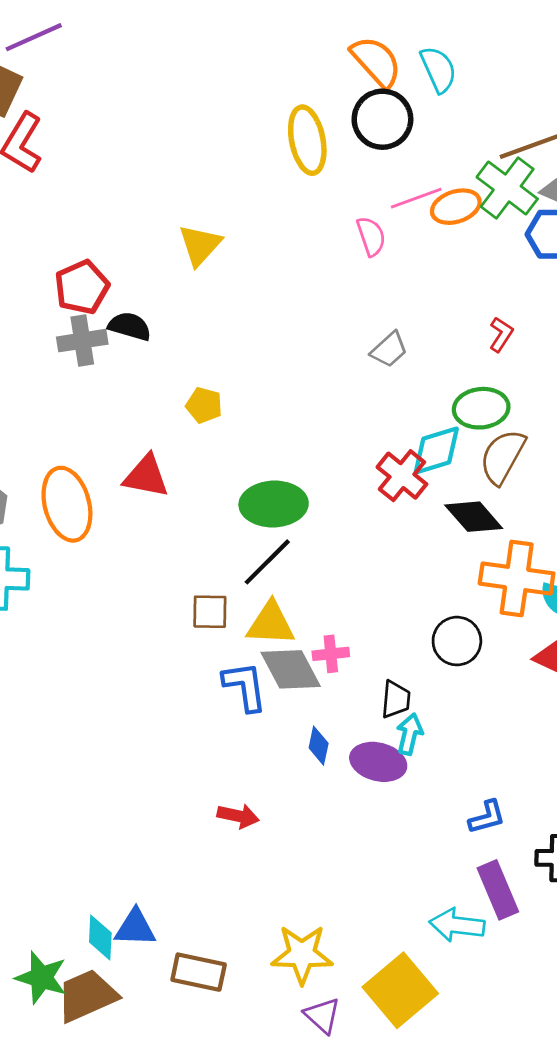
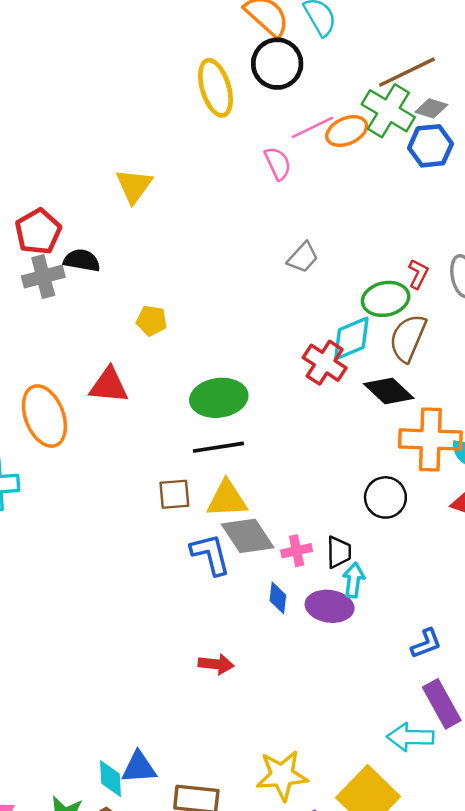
red L-shape: (501, 334) -> (418, 274), moved
black line: (267, 562) -> (218, 447), turned 42
pink cross: (331, 654) -> (297, 551), moved

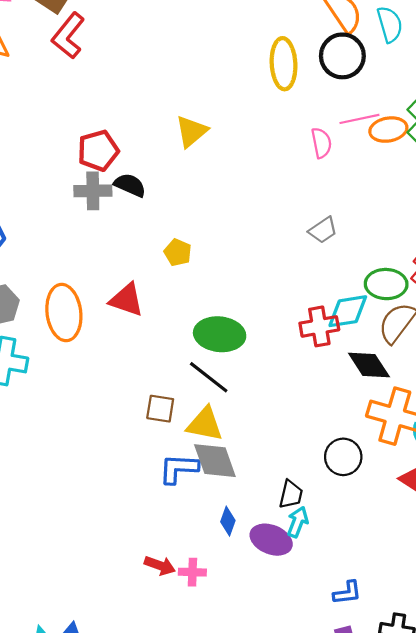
red cross: (325, 363) -> (319, 326), turned 33
black line: (218, 447) -> (209, 377), turned 33
pink cross: (297, 551) -> (192, 572), moved
blue L-shape: (210, 554) -> (179, 469), turned -87

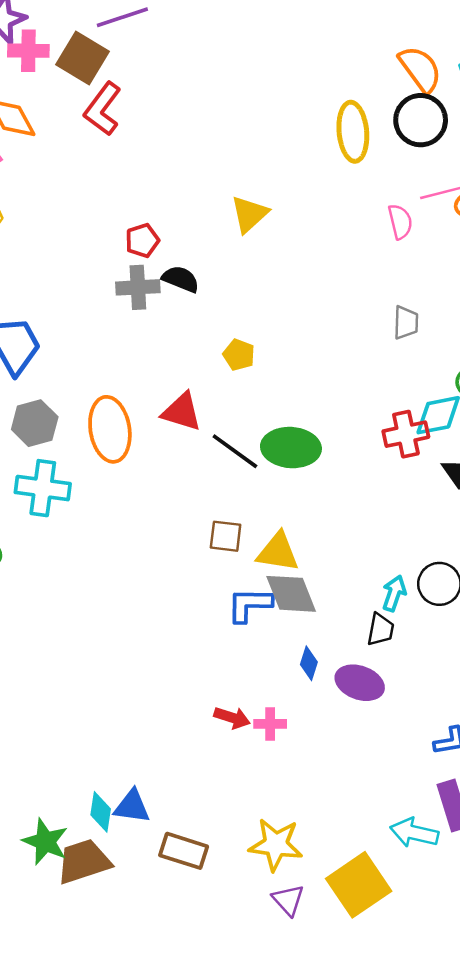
red pentagon: (98, 151) -> (142, 241), size x0.7
gray trapezoid: (323, 230) -> (406, 323), turned -52
black line: (209, 377) -> (235, 451), moved
cyan arrow: (298, 522) -> (394, 593), moved

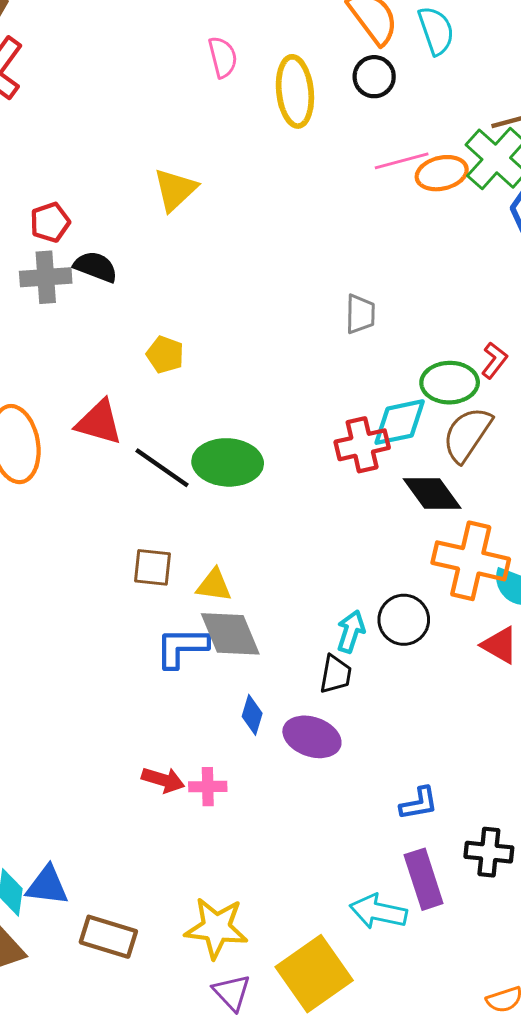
black circle: (421, 120) -> (374, 77), size x0.7
pink semicircle: (400, 222) -> (223, 57), moved
yellow triangle: (278, 552) -> (214, 585), size x0.7

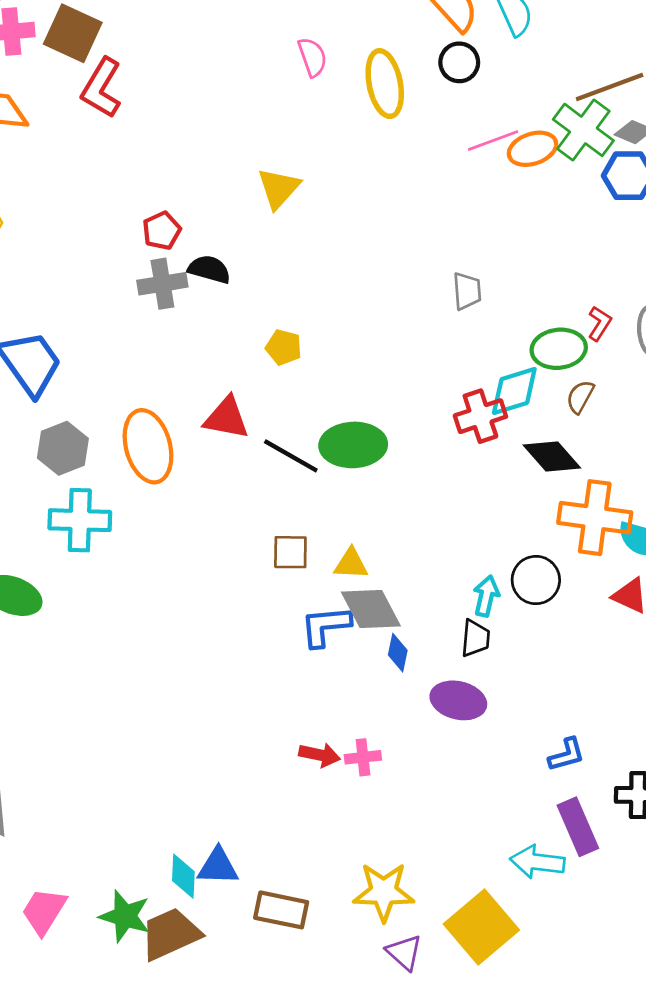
brown semicircle: (467, 434) -> (580, 397), size x0.6
blue diamond: (252, 715) -> (398, 653), moved

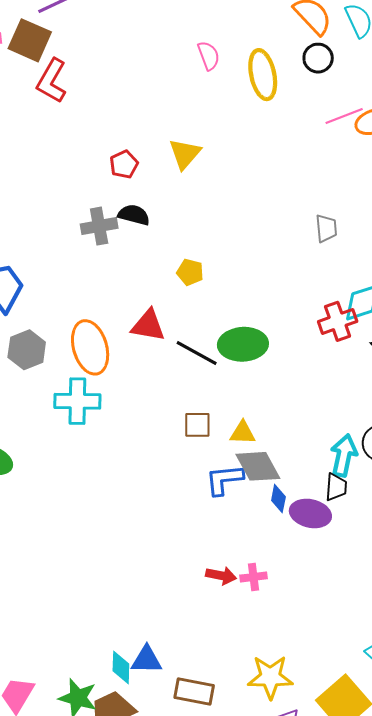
red pentagon: (162, 231) -> (124, 164), moved
cyan cross: (80, 520) -> (77, 401), moved
cyan arrow: (486, 596) -> (344, 455), size x1.4
purple ellipse: (458, 700) -> (310, 513), moved

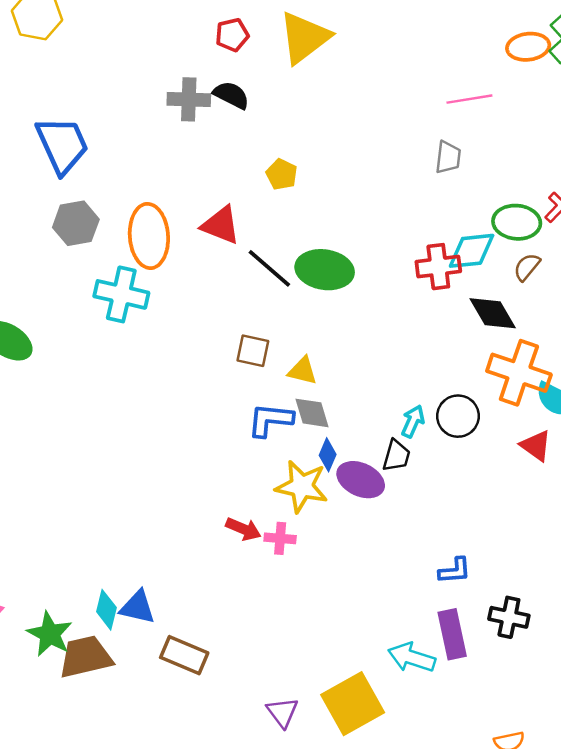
pink line: (344, 116) -> (469, 99), moved
yellow triangle: (185, 154) -> (304, 38), size x1.4
cyan arrow: (344, 455) -> (413, 421), size x0.7
gray diamond: (258, 466) -> (312, 413), size x0.7
yellow star: (270, 677) -> (302, 486), moved

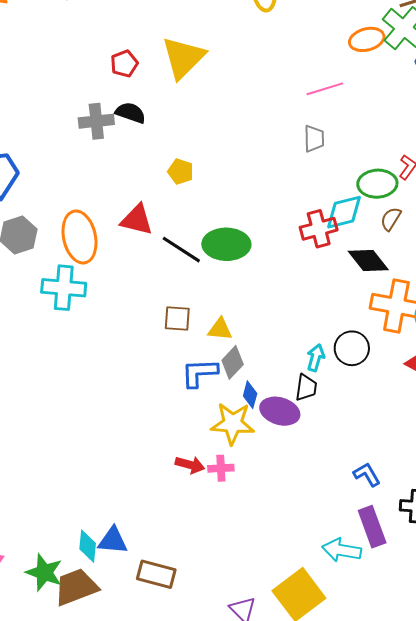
gray diamond: (312, 413) -> (233, 362), turned 68
blue L-shape: (455, 571) -> (367, 475), turned -108

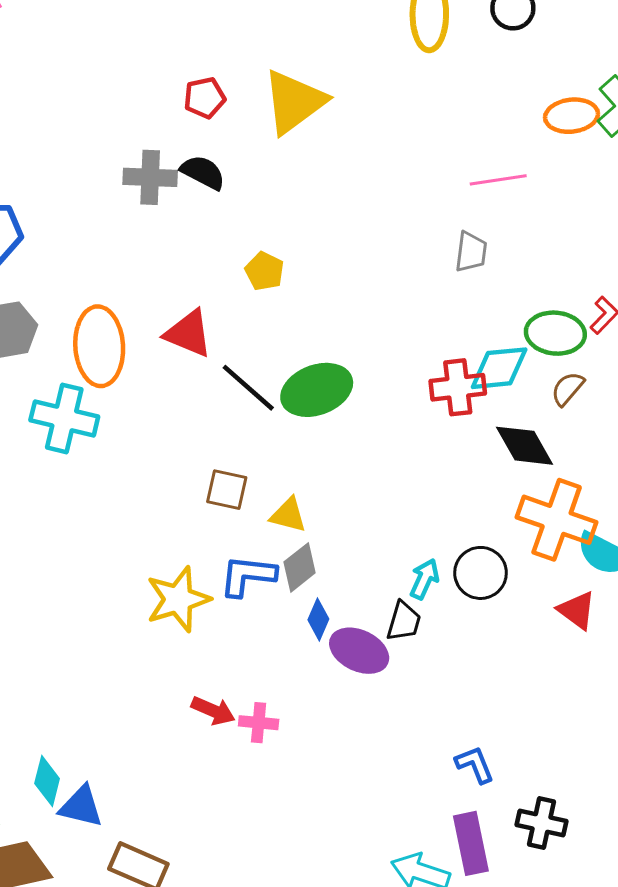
green ellipse: (226, 244) -> (317, 390), turned -30
yellow star: (233, 423) -> (178, 599), moved, turned -30
cyan diamond: (88, 546) -> (47, 781), moved

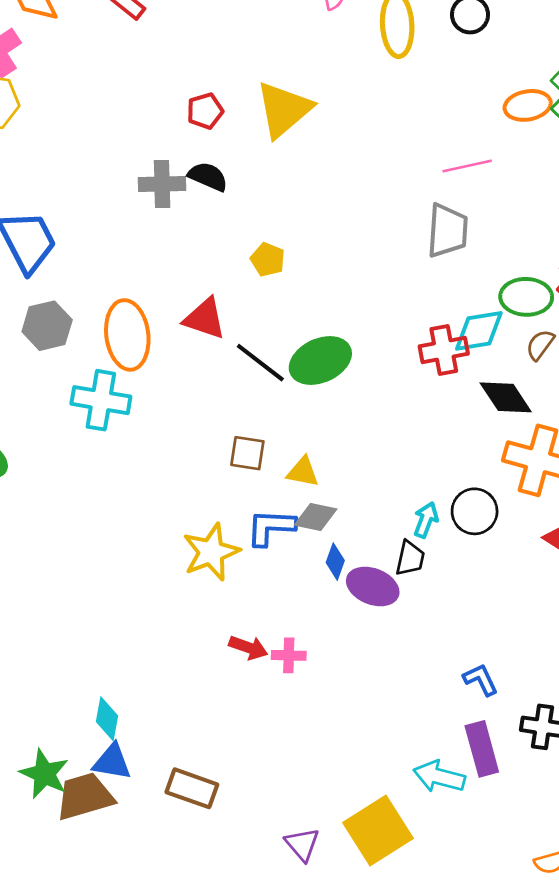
gray trapezoid: (471, 252) -> (448, 231), size x1.5
gray diamond: (300, 567) -> (316, 517), turned 54
blue triangle: (81, 806) -> (112, 762), moved

